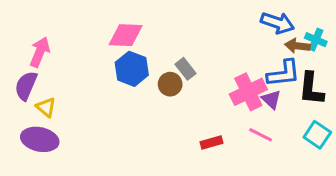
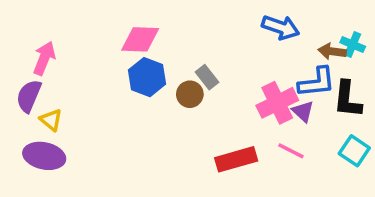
blue arrow: (277, 23) -> (281, 27), moved
red rectangle: (212, 142) -> (236, 159), size x1.6

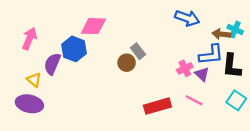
blue hexagon: (147, 77) -> (74, 49), moved
purple semicircle: (29, 96) -> (52, 64), moved
pink cross: (277, 103) -> (185, 68), size x0.6

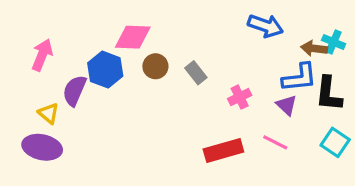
brown circle: (127, 63) -> (155, 66), moved
pink cross: (185, 68) -> (240, 97), moved

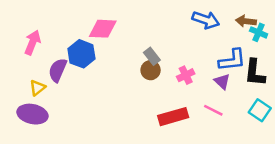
brown arrow: (314, 48) -> (246, 21), moved
brown circle: (155, 66) -> (151, 70), moved
yellow triangle: (49, 113) -> (38, 88), turned 42

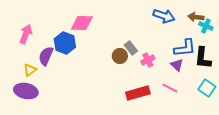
gray rectangle: (152, 56) -> (131, 48), moved

